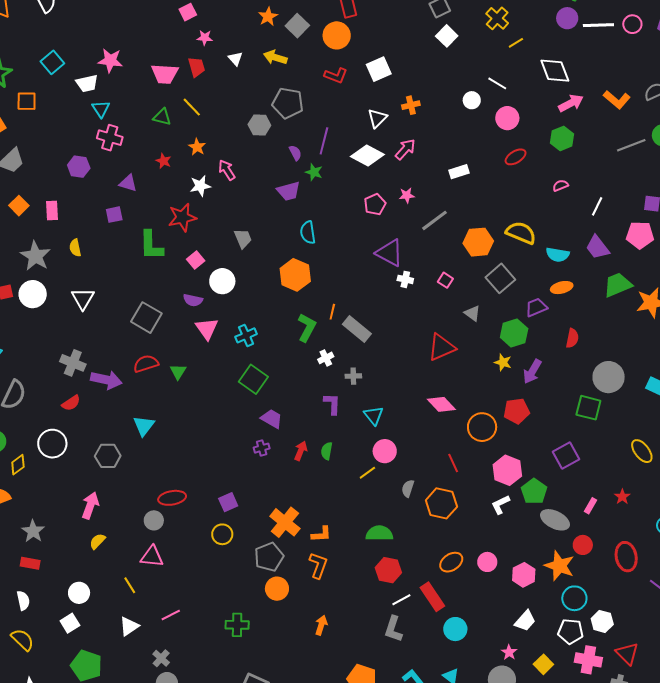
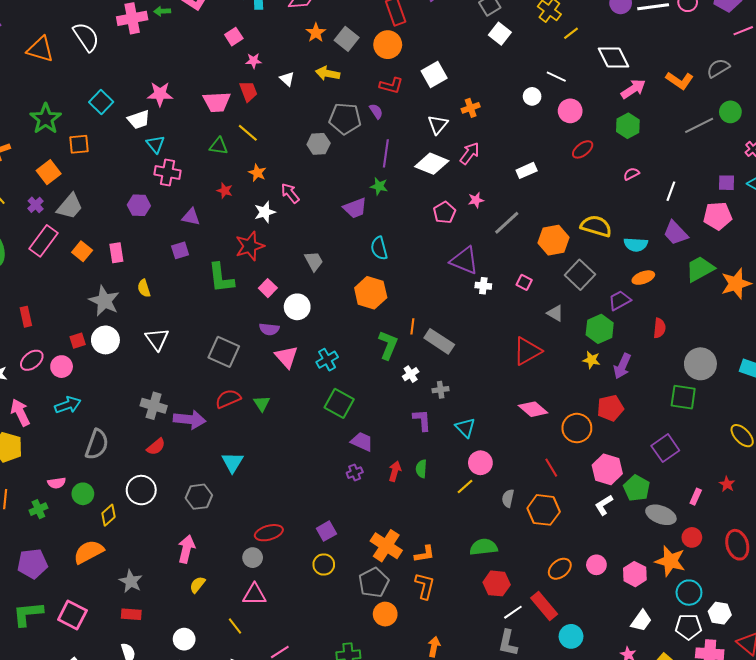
purple semicircle: (295, 153) -> (376, 111), moved

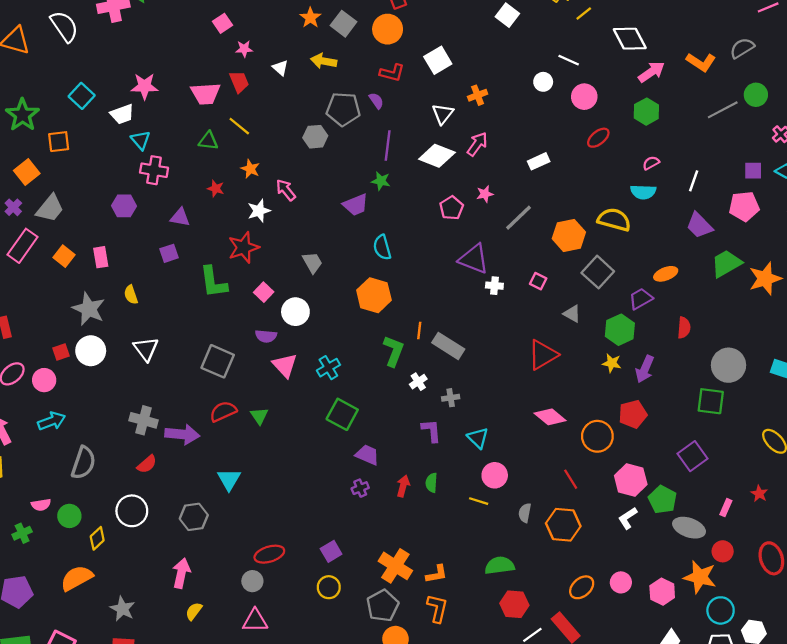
cyan semicircle: (636, 245) -> (643, 192), moved
yellow line: (465, 487) -> (479, 501), turned 60

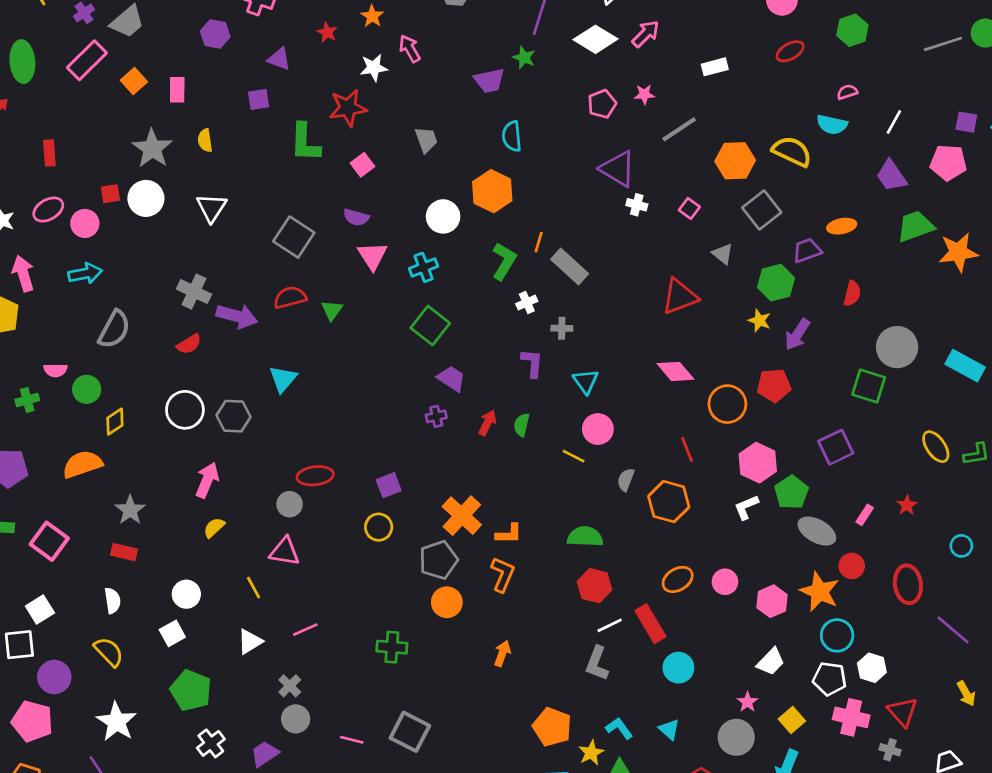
white circle: (295, 312) -> (443, 216), moved
white circle: (132, 511) -> (185, 410), moved

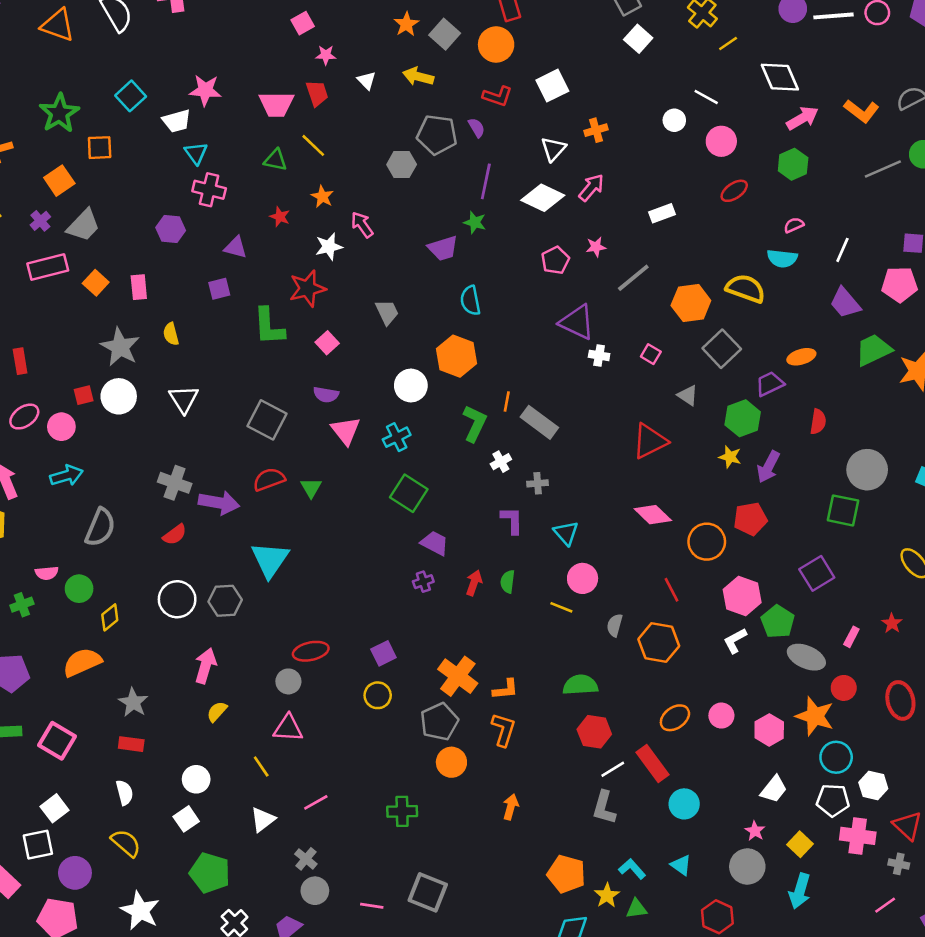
pink rectangle: (87, 60) -> (48, 267), turned 36
cyan triangle: (283, 379) -> (270, 560), size x1.4

